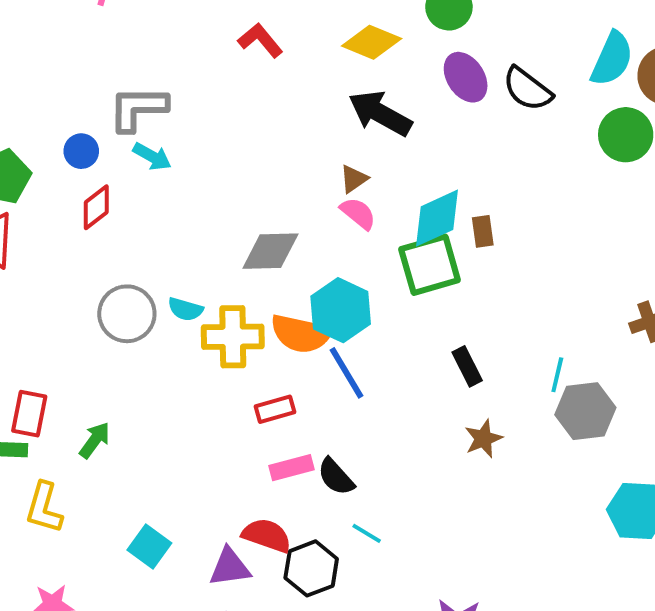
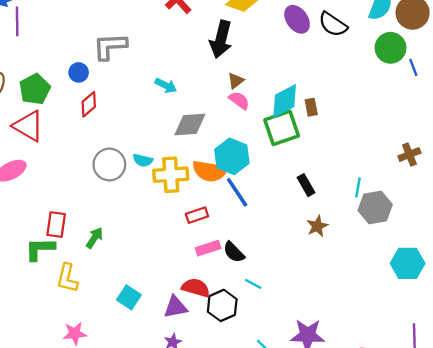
black arrow: (380, 113) -> (221, 39), moved, turned -102
cyan arrow: (152, 156) -> (166, 85), moved

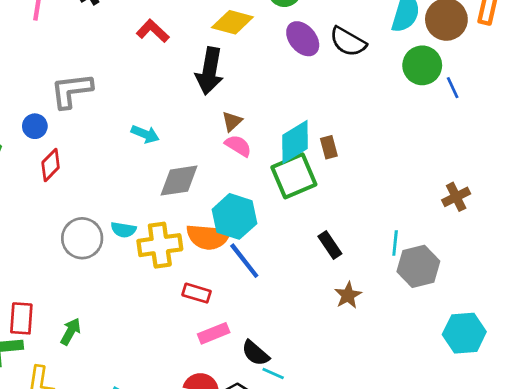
red rectangle: (197, 215) -> (196, 293), turned 40
black semicircle: (234, 252) -> (255, 353), moved

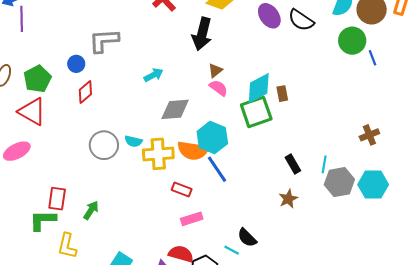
cyan arrow: (145, 134) -> (153, 75), turned -54
black rectangle: (330, 245) -> (293, 164), moved
cyan hexagon: (464, 333) -> (373, 185), moved
black semicircle: (255, 353) -> (247, 238), moved

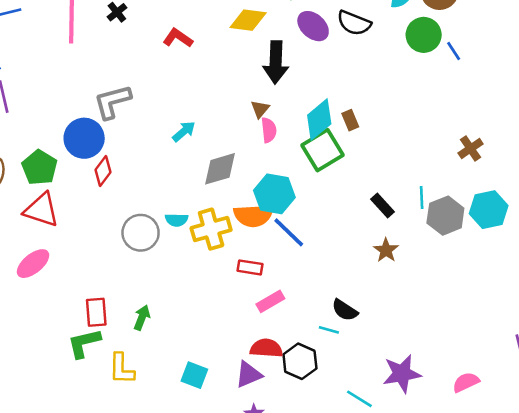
black arrow: (202, 34) -> (276, 62), moved
blue circle: (76, 64) -> (84, 138), size x1.8
pink semicircle: (219, 88) -> (269, 130), turned 60

